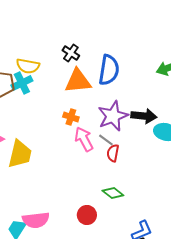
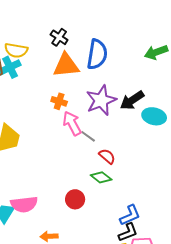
black arrow: (144, 116) -> (132, 100), turned 140
gray line: (106, 140) -> (88, 136), moved
red semicircle: (113, 153) -> (107, 156), moved, turned 120

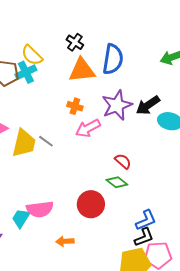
yellow semicircle: (16, 50) -> (32, 55), turned 35
pink arrow: (72, 123) -> (88, 128), turned -90
gray line: (88, 136) -> (46, 141), moved
red circle: (75, 199) -> (91, 204), size x1.4

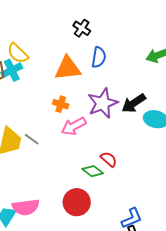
black cross: (75, 42) -> (82, 28), moved
blue semicircle: (113, 59) -> (99, 57), size x0.7
green diamond: (117, 182) -> (93, 171), moved

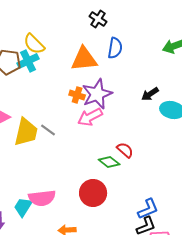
purple star: (103, 103) -> (97, 94), moved
black arrow: (134, 103) -> (150, 94), size x0.7

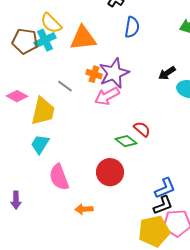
orange triangle: (84, 59) -> (83, 38), moved
gray line: (48, 130) -> (65, 86), moved
pink semicircle: (42, 198) -> (59, 177), turned 76
cyan trapezoid: (23, 207) -> (40, 144), moved

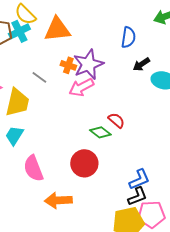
blue semicircle: (132, 27) -> (128, 37), moved
orange arrow: (84, 209) -> (58, 200), size x1.5

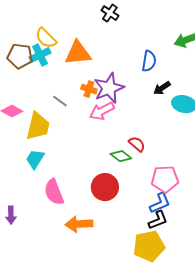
pink pentagon: (151, 214) -> (165, 179), moved

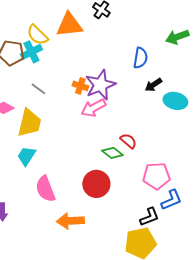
orange triangle: (78, 53) -> (69, 25), moved
gray line: (60, 101) -> (38, 89), moved
blue L-shape: (160, 203) -> (171, 200), moved

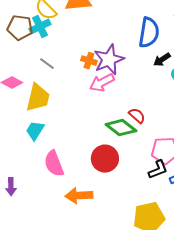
blue semicircle: (140, 58) -> (149, 33), size x1.4
green diamond: (112, 153) -> (121, 128), size x1.4
black L-shape: (149, 217) -> (158, 170), moved

